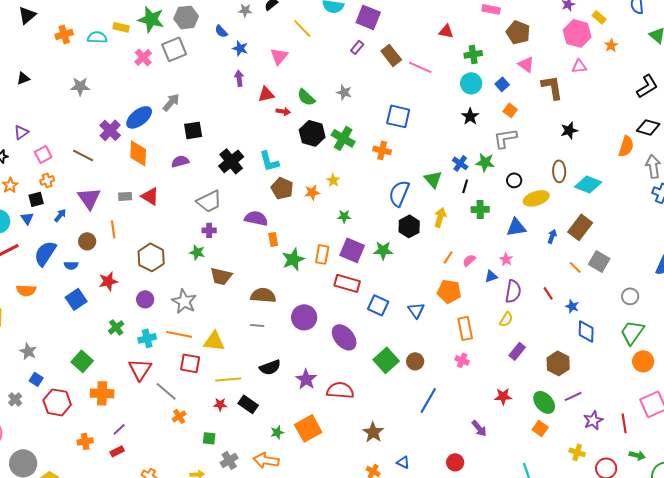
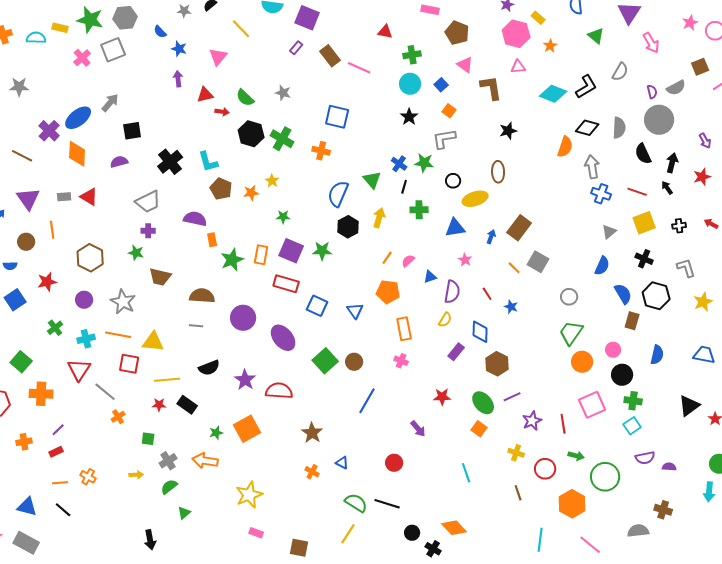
cyan diamond: (588, 184) -> (553, 94), moved
pink star: (506, 259) -> (465, 260), moved
blue diamond: (586, 331) -> (480, 332), moved

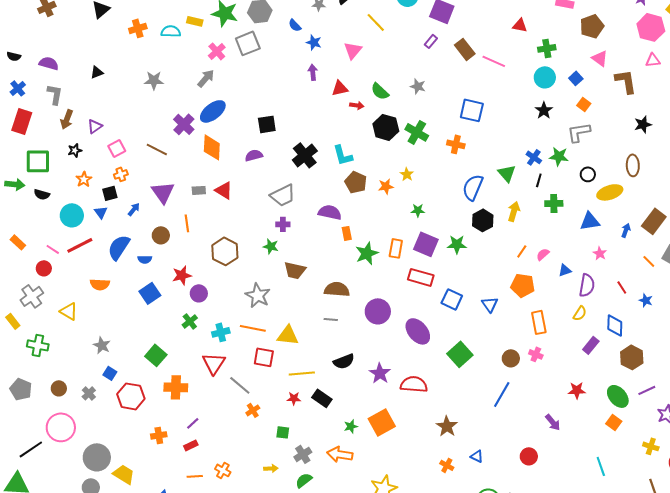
brown pentagon: (457, 33) -> (592, 26), turned 30
gray arrow: (110, 103) -> (206, 78), moved
purple circle: (84, 300) -> (199, 293), moved
brown circle: (354, 362) -> (511, 358), moved

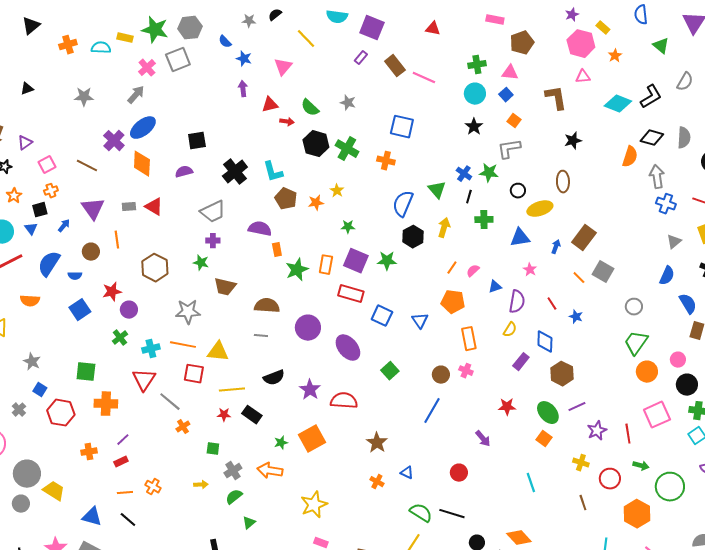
red triangle: (520, 25) -> (433, 29), moved
pink triangle: (600, 58) -> (510, 73), moved, turned -30
gray star: (258, 295) -> (188, 312), turned -30
green square: (460, 354) -> (390, 371), size x0.7
green square: (156, 355) -> (86, 372), turned -35

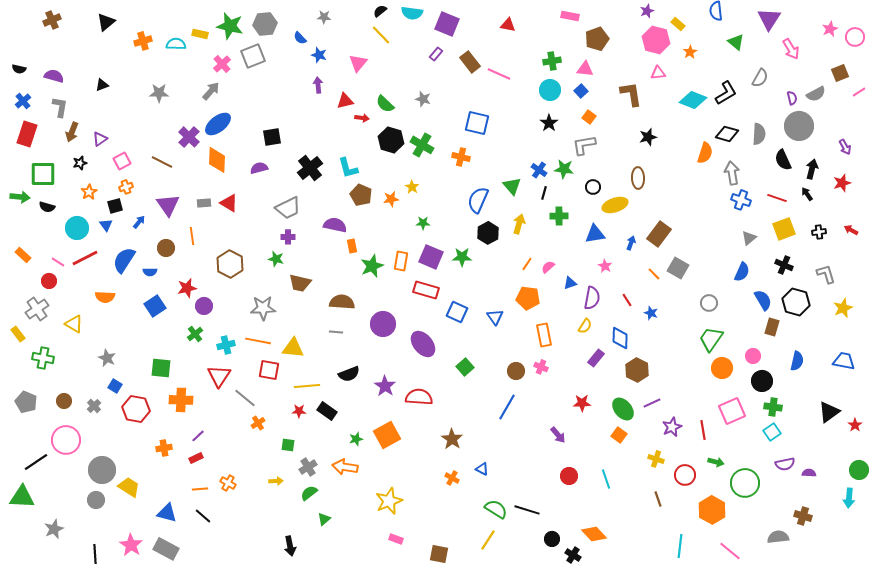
black semicircle: (275, 15) -> (380, 11), moved
red circle: (459, 473) -> (569, 476), moved

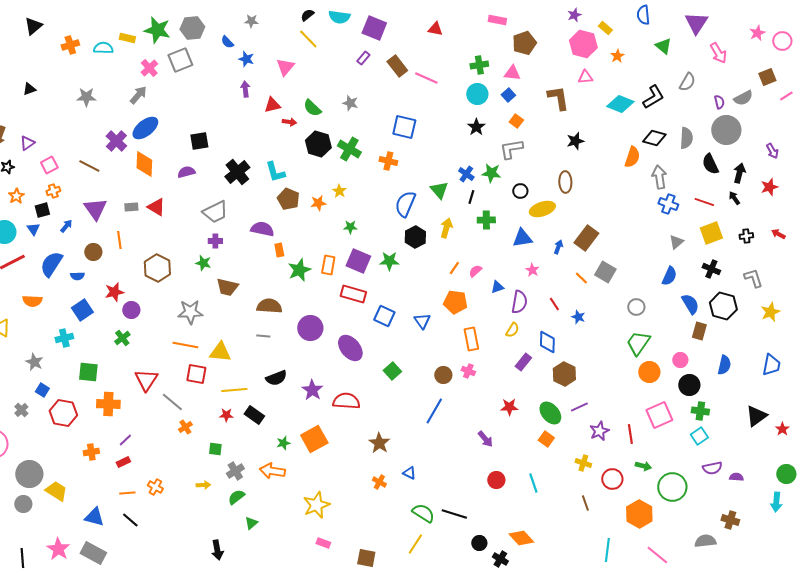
cyan cross: (226, 345) -> (64, 338), moved
blue trapezoid: (844, 361) -> (771, 365), turned 90

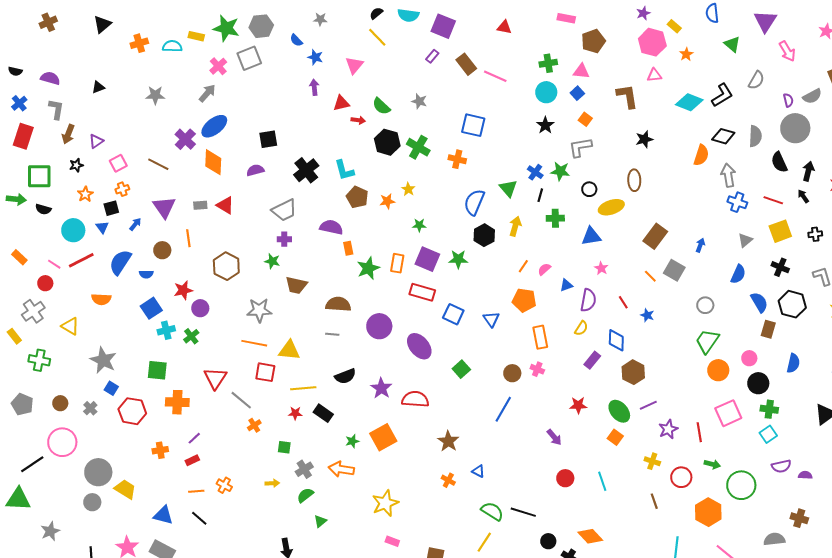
blue arrow: (558, 247) -> (700, 245), moved
cyan cross: (64, 338) -> (166, 330), moved
gray star: (34, 362) -> (103, 360), size x1.5

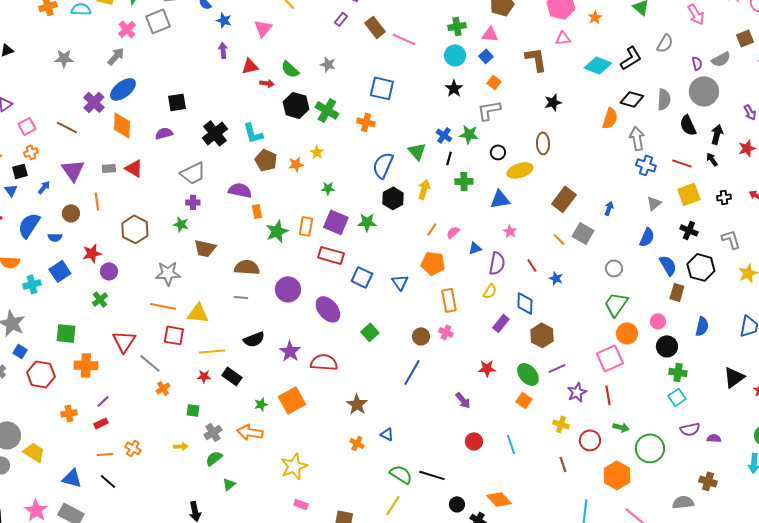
cyan cross: (166, 330) -> (32, 284), moved
pink square: (728, 413) -> (610, 358), moved

